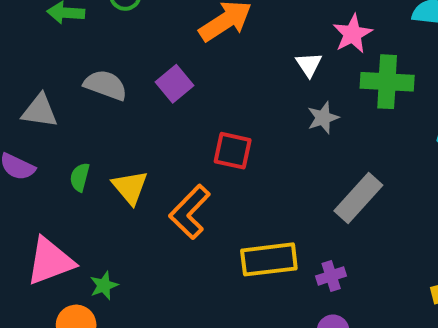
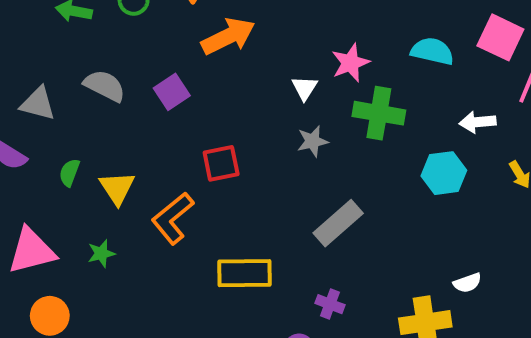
red square: (233, 151) -> (221, 163), turned -30
purple cross: (331, 276) -> (330, 304), moved, turned 32
green star: (104, 285) -> (101, 253), moved

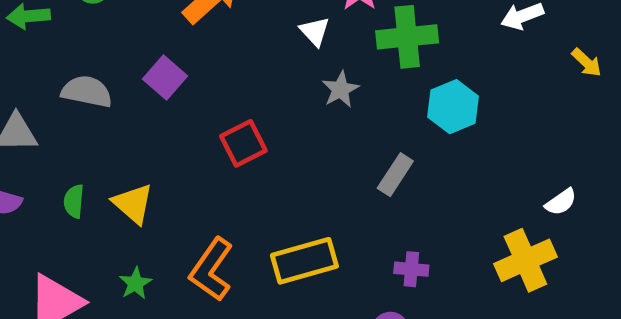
cyan hexagon: (444, 173) -> (453, 107), moved
orange L-shape: (173, 218) -> (211, 270), moved
gray rectangle: (338, 223) -> (395, 175), size x0.7

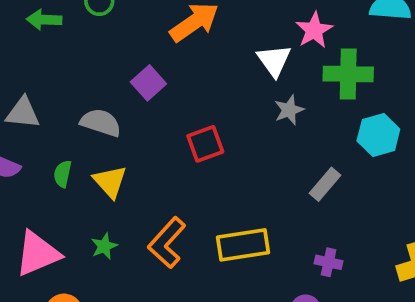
white triangle: (315, 31) -> (274, 60), size x1.4
gray semicircle: (87, 92) -> (101, 123), moved

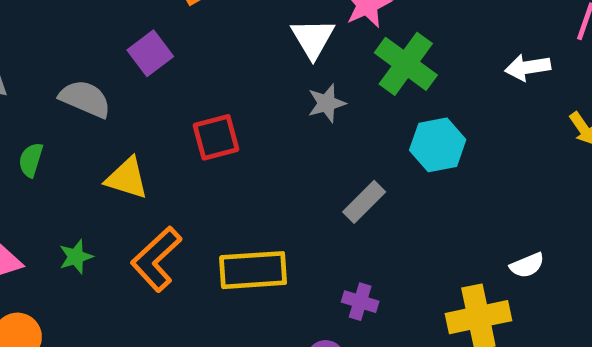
green cross: (348, 74) -> (406, 64), turned 30
yellow triangle: (110, 182) -> (127, 178), moved, turned -36

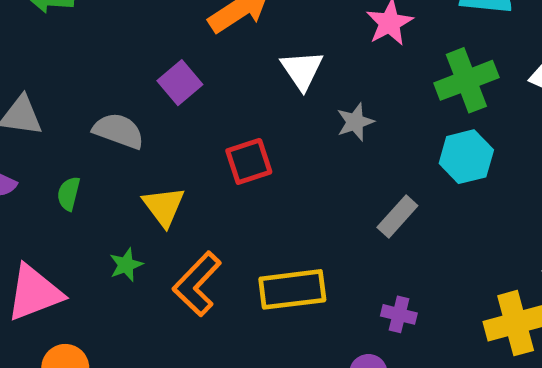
white triangle: (313, 38) -> (302, 70), moved
green cross: (406, 64) -> (466, 80), moved, turned 36
yellow triangle: (127, 178) -> (164, 206), turned 39
green star: (76, 257) -> (126, 265), moved

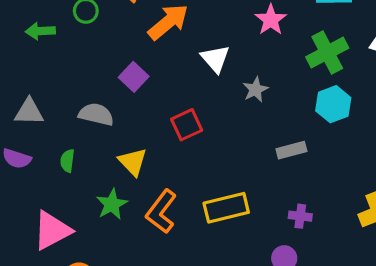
gray rectangle: (397, 216) -> (291, 150), turned 40
green star: (126, 265) -> (112, 204), size x1.4

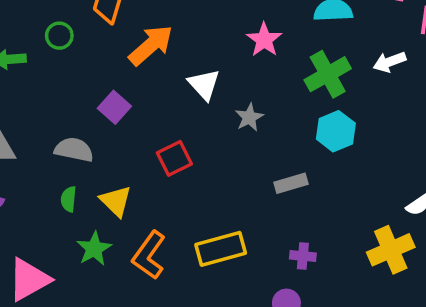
green semicircle: (67, 161) -> (69, 199), moved

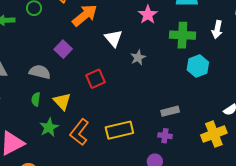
white arrow: (390, 62) -> (217, 29), turned -60
green cross: (328, 74) -> (182, 35), turned 30
cyan hexagon: (336, 131) -> (198, 66), moved
gray rectangle: (291, 183) -> (170, 111), moved

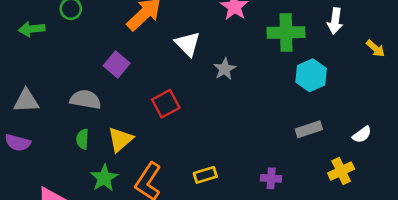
yellow triangle: (62, 101) -> (120, 139), turned 36
gray rectangle: (170, 111) -> (309, 129), moved
yellow rectangle: (119, 130) -> (205, 175), size x0.6
yellow cross: (214, 134) -> (341, 171), size x0.7

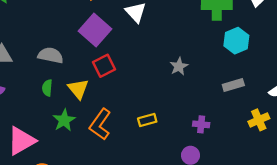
purple square: (117, 64) -> (95, 30), moved, size x1.5
gray star: (225, 69) -> (179, 66), moved
red square: (166, 104) -> (104, 66), moved
yellow triangle: (120, 139) -> (78, 89), turned -30

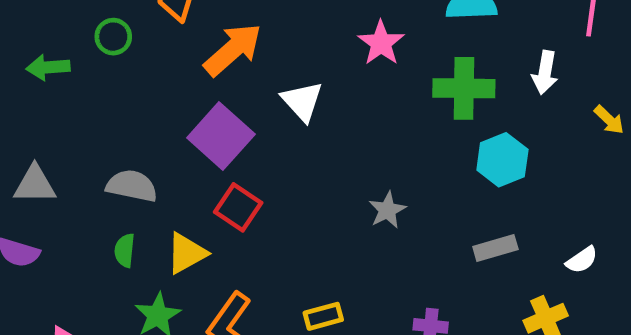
red square: (104, 66) -> (238, 207), turned -30
yellow triangle: (78, 89) -> (186, 253), turned 40

